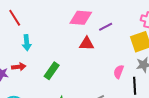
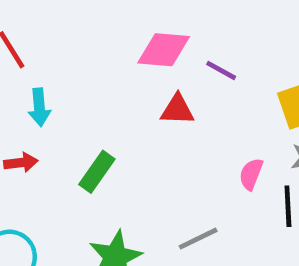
purple line: (106, 27) -> (221, 70), turned 56

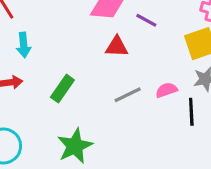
pink semicircle: (251, 174) -> (166, 90), turned 50
gray line: (198, 239) -> (128, 95), moved

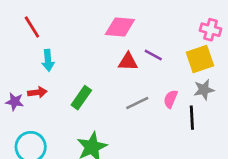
purple line: (146, 20) -> (153, 55), moved
pink semicircle: (166, 90) -> (171, 99), turned -48

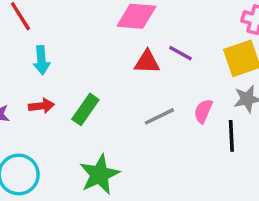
red arrow: (37, 92) -> (41, 106), moved

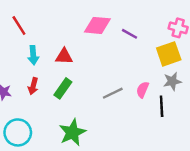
purple line: (180, 53) -> (129, 34), moved
red triangle: (147, 62) -> (64, 56), moved
red arrow: (41, 106) -> (33, 86), turned 112

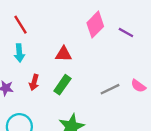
pink diamond: (97, 25) -> (95, 25), turned -50
cyan arrow: (33, 55) -> (19, 53), moved
pink semicircle: (143, 90) -> (138, 86), turned -77

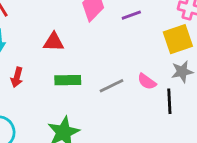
purple line: (126, 33) -> (131, 15), turned -49
green rectangle: (62, 85) -> (68, 80), moved, turned 54

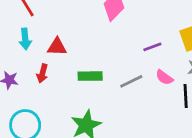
purple line: (131, 15) -> (152, 47), moved
red triangle: (54, 42) -> (57, 47), moved

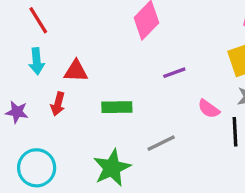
purple line: (152, 47) -> (174, 73), moved
gray line: (131, 81) -> (161, 143), moved

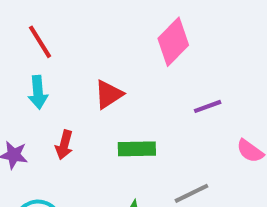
red triangle: (76, 71) -> (109, 94), moved, turned -35

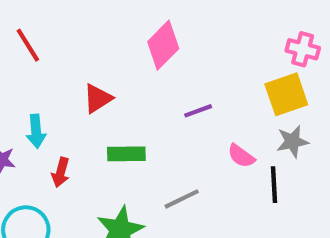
cyan arrow: (38, 92) -> (36, 131), moved
red arrow: (64, 145) -> (61, 172), moved

